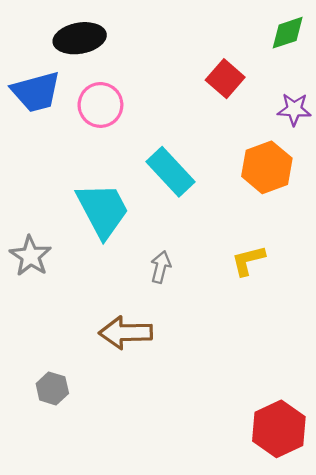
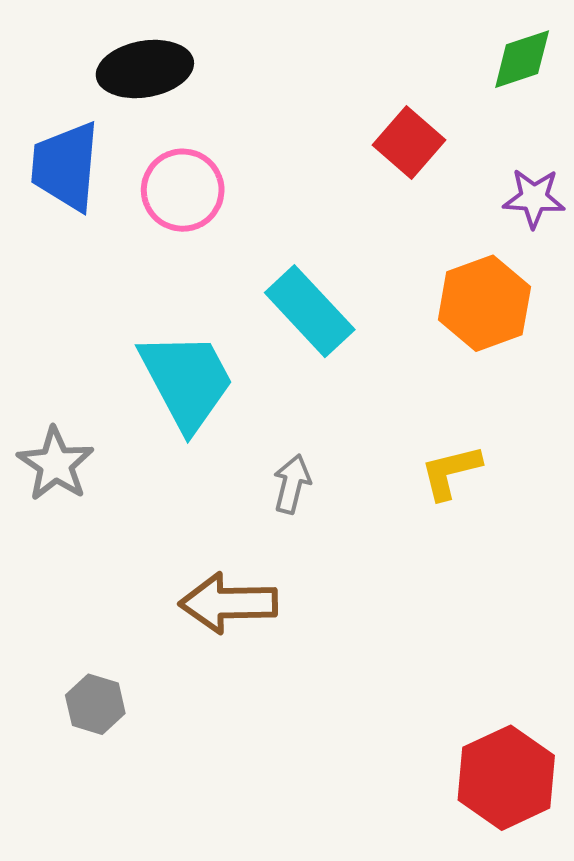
blue trapezoid: (36, 92) -> (66, 166), turned 110

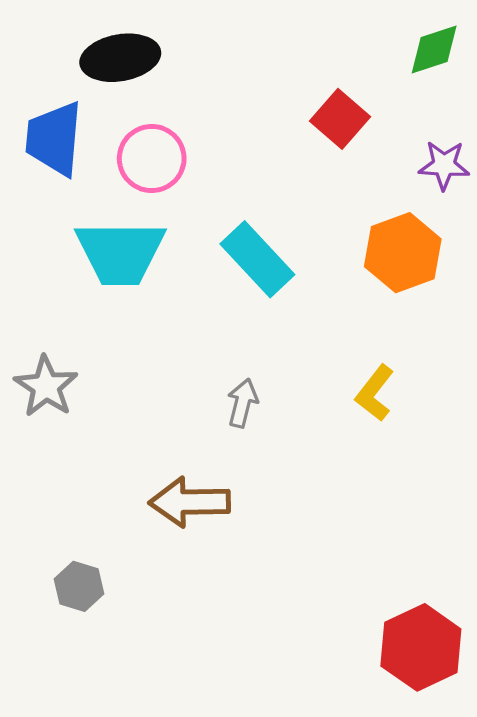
cyan trapezoid: (187, 381) -> (120, 253), moved, turned 118
yellow L-shape: (451, 472) -> (375, 393), turned -38

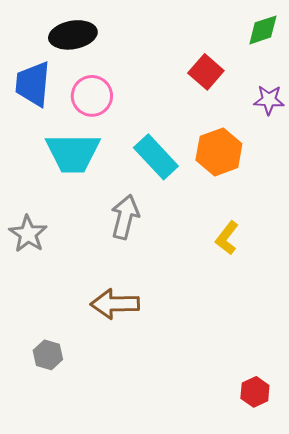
orange hexagon: (403, 253) -> (219, 152), moved
gray arrow: (243, 403) -> (125, 217), moved, size x1.5
red hexagon: (421, 647) -> (255, 392), size x0.6

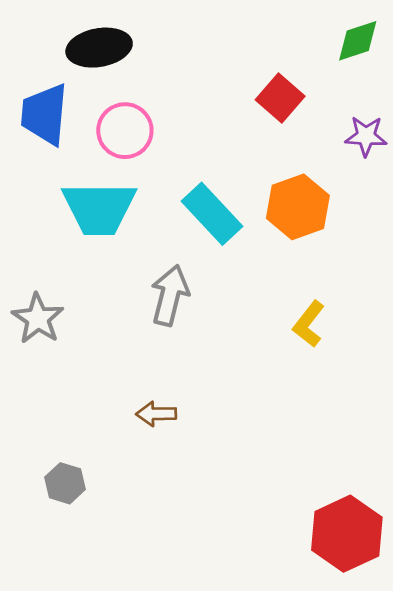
brown arrow: (115, 304) -> (156, 414), size x0.6
red hexagon: (255, 392) -> (347, 534), size x1.8

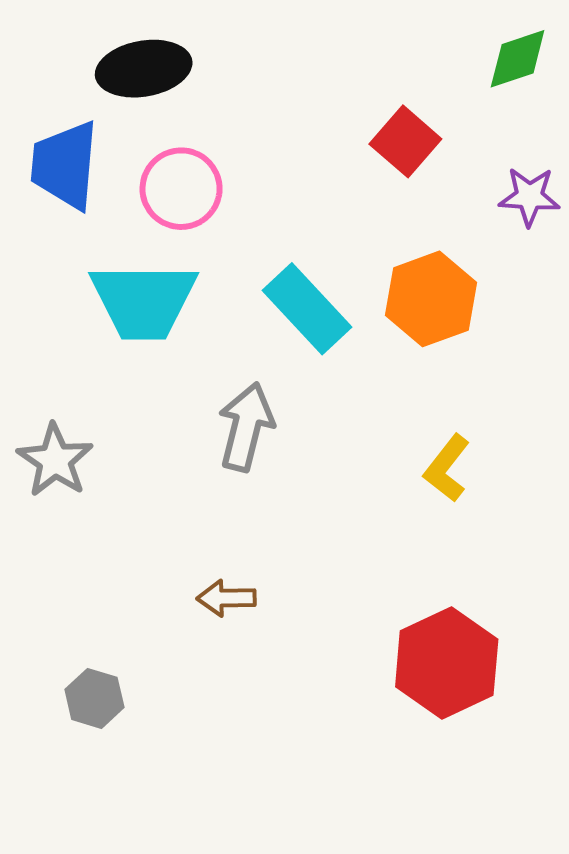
red hexagon: (347, 534) -> (447, 663), moved

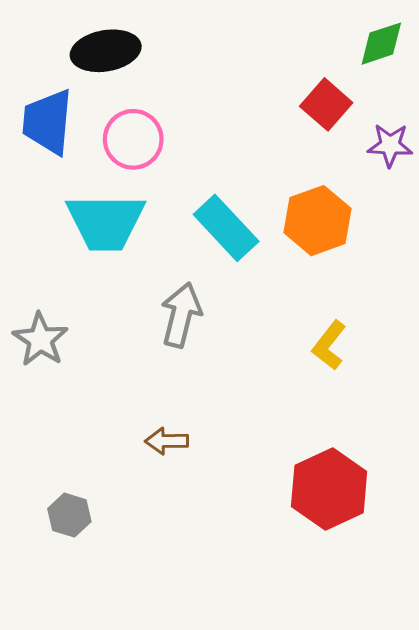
red square: (405, 141) -> (326, 104), moved

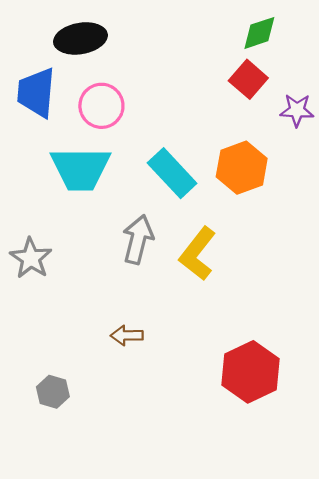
green diamond: (381, 44) -> (259, 33), moved
yellow L-shape: (329, 345) -> (198, 254), moved, size x1.4

